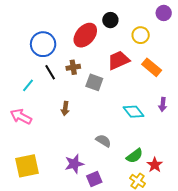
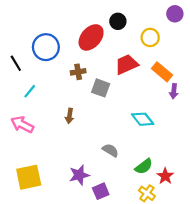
black line: (50, 72) -> (16, 63), moved
purple arrow: (163, 104) -> (174, 91), moved

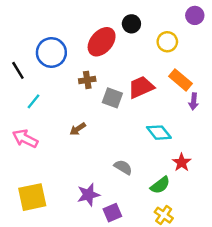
red trapezoid: (126, 64) -> (141, 87), moved
brown arrow: (70, 116) -> (78, 129), turned 48
red star: (165, 176) -> (182, 162), moved

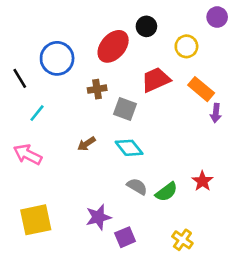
red trapezoid: (141, 87) -> (156, 80), moved
cyan diamond: (159, 133) -> (129, 148), moved
green semicircle: (160, 185) -> (166, 192), moved

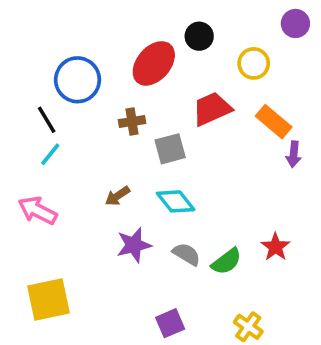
black line: (20, 78) -> (47, 120), moved
gray square: (125, 109) -> (170, 149), turned -35
purple star: (98, 217) -> (134, 245), moved

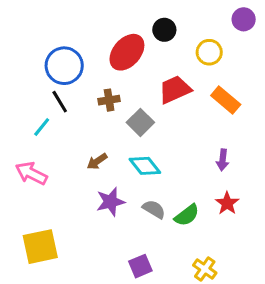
black line: (47, 120) -> (60, 102), moved
gray square: (170, 149) -> (140, 122), turned -30
purple arrow: (294, 154) -> (223, 160), moved

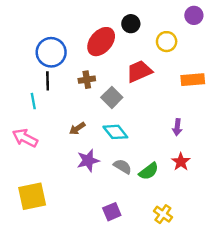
orange rectangle: (226, 100) -> (193, 80), moved, turned -45
black line: (60, 102) -> (48, 81), turned 30
cyan line: (42, 127) -> (33, 101), turned -49

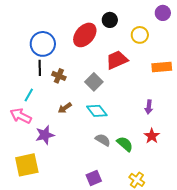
brown cross: (87, 80) -> (59, 76), moved, turned 32
cyan line: (33, 101) -> (29, 95), moved, turned 40
purple star: (88, 161) -> (45, 135), moved
green semicircle: (149, 171) -> (125, 144), turned -102

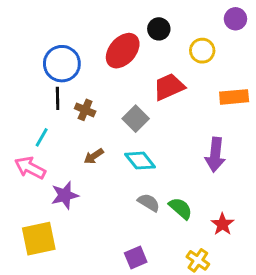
purple arrow: (149, 107) -> (215, 155), size x1.6
red star: (152, 136) -> (222, 224), moved

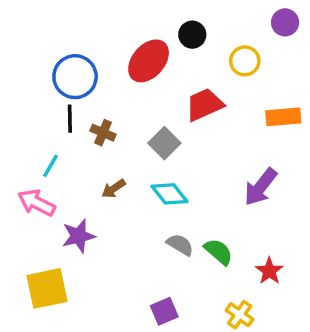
purple arrow: (215, 155) -> (261, 187), turned 32

